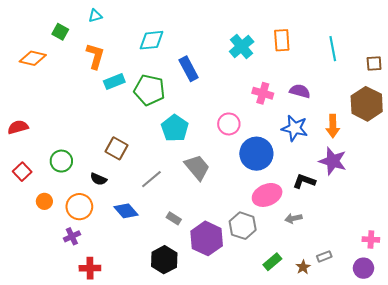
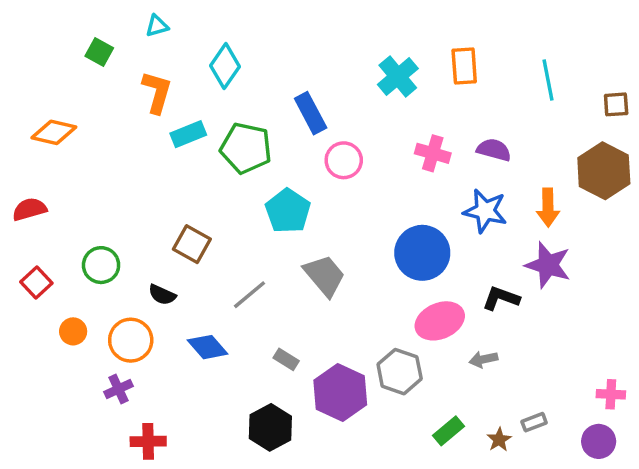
cyan diamond: (151, 40) -> (225, 66), moved, turned -50
orange diamond: (33, 58) -> (54, 132), moved
pink circle: (229, 124) -> (344, 160), moved

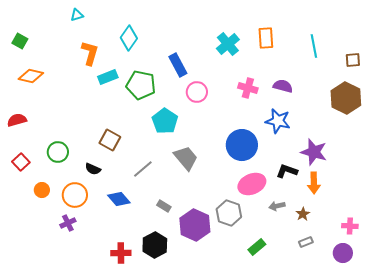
cyan triangle: (157, 26) -> (77, 15), moved
green square: (99, 52) -> (20, 41), moved
orange arrow: (548, 207) -> (314, 183), moved
brown star: (499, 440) -> (303, 214), moved
red cross: (148, 441) -> (121, 253), moved

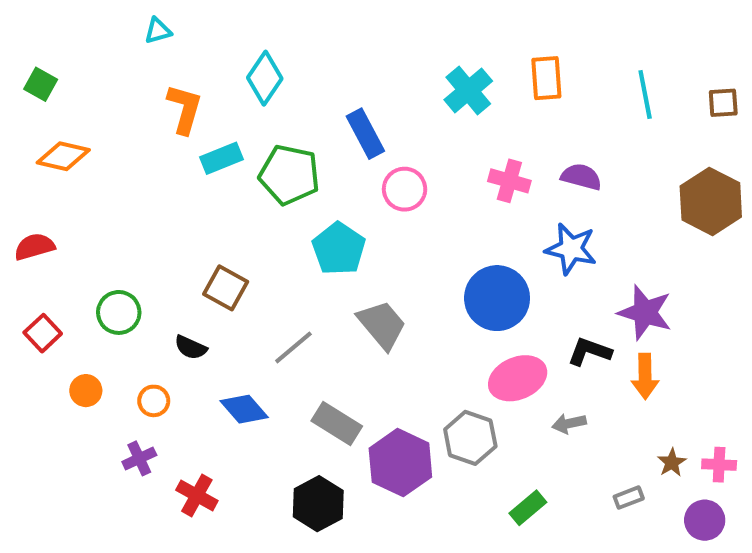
brown square: (353, 60) -> (723, 103), moved
orange circle: (75, 195) -> (154, 401), size x0.6
gray rectangle: (164, 206) -> (337, 423), size x1.6
brown star: (303, 214) -> (672, 463), moved
red cross: (121, 253) -> (197, 495), moved, turned 30

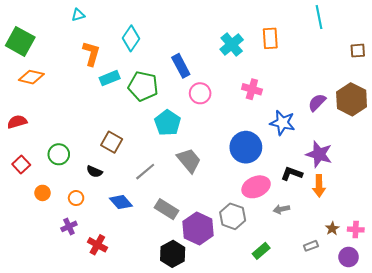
green square: (41, 84) -> (20, 41), size x1.8
cyan line: (645, 95) -> (319, 17), moved
purple semicircle: (581, 177) -> (317, 102), moved, turned -60
black hexagon: (318, 504) -> (173, 254), moved

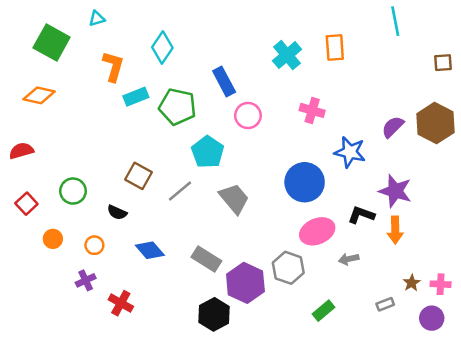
green square: (20, 41) -> (52, 43), moved
gray line: (145, 172) -> (180, 191), moved

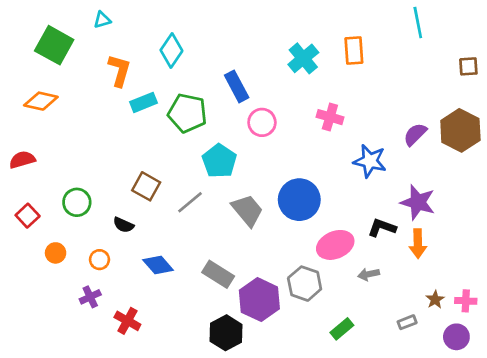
blue circle: (305, 182) -> (299, 200), moved

